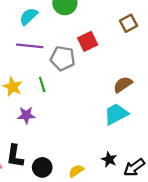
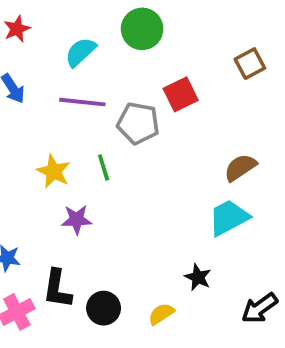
black star: (109, 159) -> (198, 277), moved

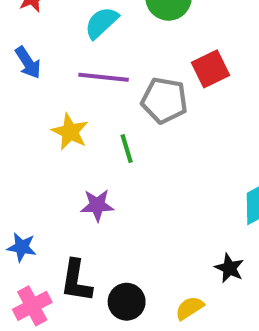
yellow star: (53, 171) -> (70, 132), moved

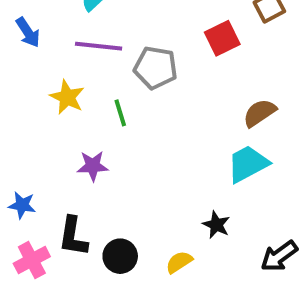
red square: (211, 69) -> (222, 38), moved

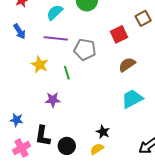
brown semicircle: (260, 113) -> (127, 65), moved
black star: (216, 225) -> (103, 132), moved

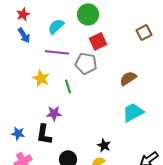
blue arrow: (20, 31) -> (24, 35), moved
red square: (119, 34) -> (98, 41), moved
black L-shape: (43, 136) -> (44, 134), moved

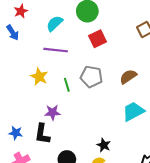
blue arrow: (24, 35) -> (13, 33), moved
gray pentagon: (86, 63) -> (91, 77), moved

